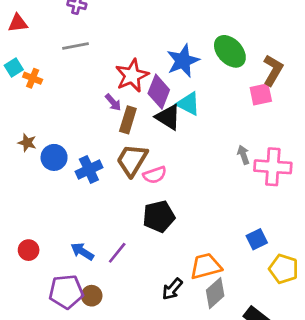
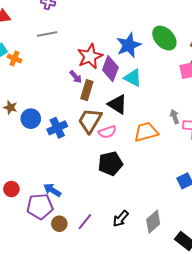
black triangle: (168, 117) -> (117, 104), moved
purple line: (117, 253) -> (85, 222), moved
orange trapezoid: (206, 266) -> (146, 132), moved
purple pentagon: (66, 292) -> (40, 206), moved

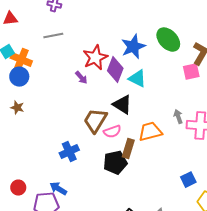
orange cross: (14, 58) -> (21, 60), size x1.5
brown rectangle: (87, 90) -> (128, 149), moved
blue circle: (31, 119) -> (19, 77), moved
blue cross: (57, 128) -> (69, 152), moved

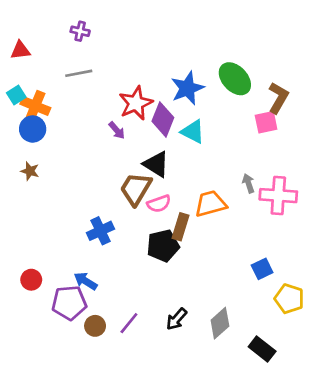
black triangle: (122, 105) -> (156, 164), moved

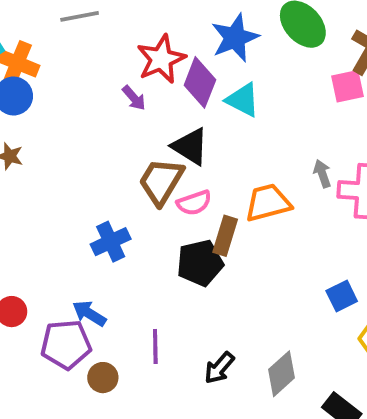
purple line: (129, 323) -> (155, 346), moved, turned -40

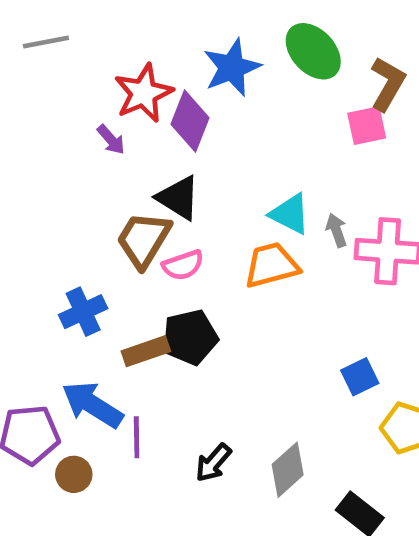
cyan triangle: (243, 100) -> (290, 214), moved
brown rectangle: (225, 236) -> (146, 351), moved, turned 54
blue arrow: (89, 313) -> (92, 405), moved, size x1.5

